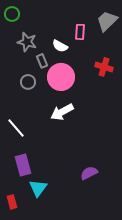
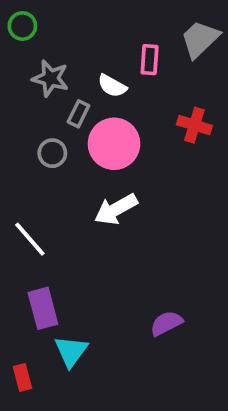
gray rectangle: (42, 61) -> (78, 114), turned 48

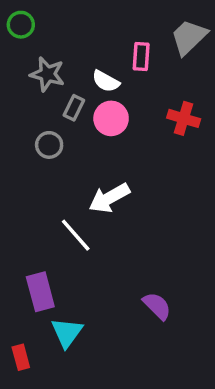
pink circle: (114, 144) -> (111, 118), moved, size x0.7
white line: (30, 239) -> (76, 235), moved
purple semicircle: (166, 323) -> (157, 306), turned 72

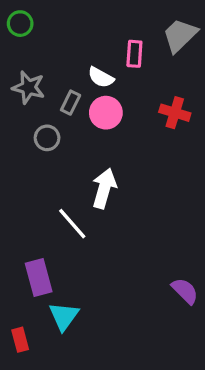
gray star: (47, 74) -> (29, 87), moved
white arrow: (109, 198) -> (104, 188), turned 135
purple semicircle: (157, 306) -> (185, 291), moved

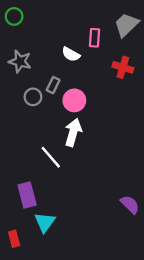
gray rectangle: (71, 103) -> (53, 85), moved
pink circle: (106, 113) -> (74, 100), moved
red cross: (175, 113) -> (123, 67), moved

